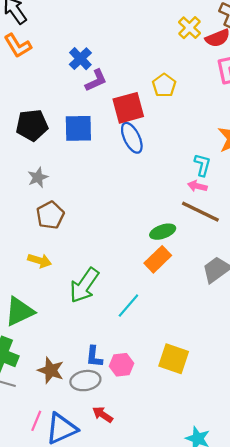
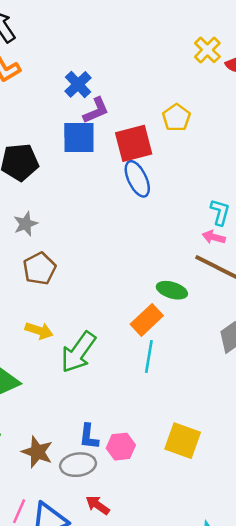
blue square: (78, 128) -> (79, 138), moved
green ellipse: (163, 232) -> (172, 290), turned 35
orange rectangle: (158, 259) -> (147, 320), moved
yellow arrow: (40, 261) -> (39, 331), moved
cyan line: (128, 306) -> (149, 356), moved, turned -32

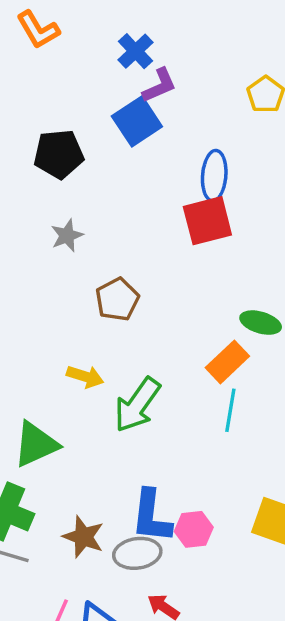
blue square: (79, 138) -> (137, 121), turned -33
red square: (134, 143) -> (207, 221), moved
blue ellipse: (137, 179) -> (214, 176), turned 30
brown pentagon: (39, 269) -> (117, 299), moved
blue L-shape: (89, 437) -> (151, 516), size x1.6

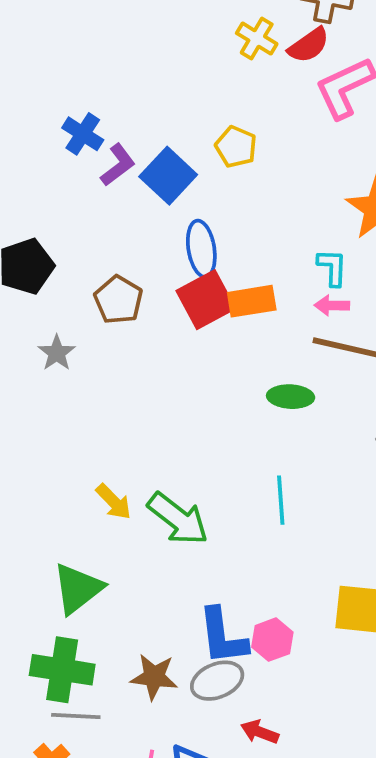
blue square: (137, 121) -> (168, 176), moved
brown pentagon: (117, 299) -> (118, 300), moved
orange rectangle: (227, 362) -> (252, 301), moved, turned 48
yellow arrow: (85, 377) -> (114, 502), turned 42
green arrow: (137, 405) -> (178, 519), turned -74

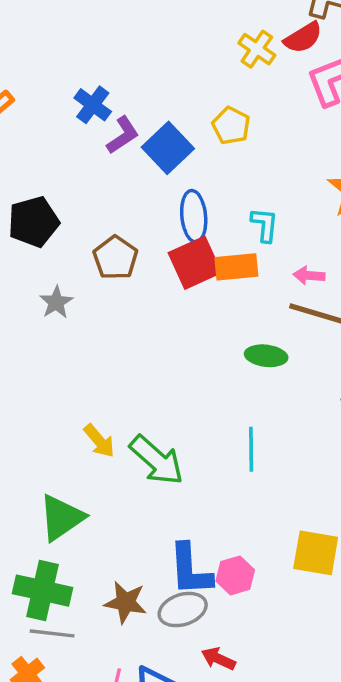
yellow cross: (257, 38) -> (257, 49), moved
cyan L-shape: (332, 267) -> (265, 225), moved

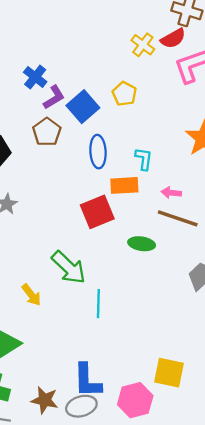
brown pentagon: (115, 258) -> (47, 132), moved
red square: (195, 263) -> (97, 212), moved
cyan line: (251, 449) -> (98, 304), moved
green arrow: (157, 460) -> (69, 267), moved
pink hexagon: (235, 575) -> (135, 400), moved, size x1.4

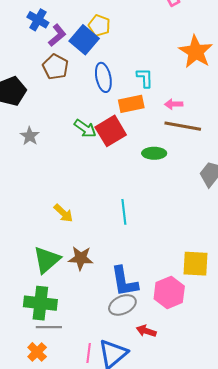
yellow pentagon: (124, 94) -> (99, 26), moved
green arrow: (69, 267) -> (85, 128), moved, size x0.7
brown star: (45, 400) -> (81, 258), moved

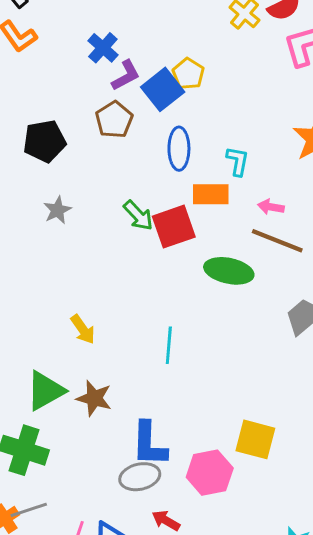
green ellipse: (154, 153) -> (229, 271), size x1.4
gray line: (49, 327) -> (29, 510), moved, turned -30

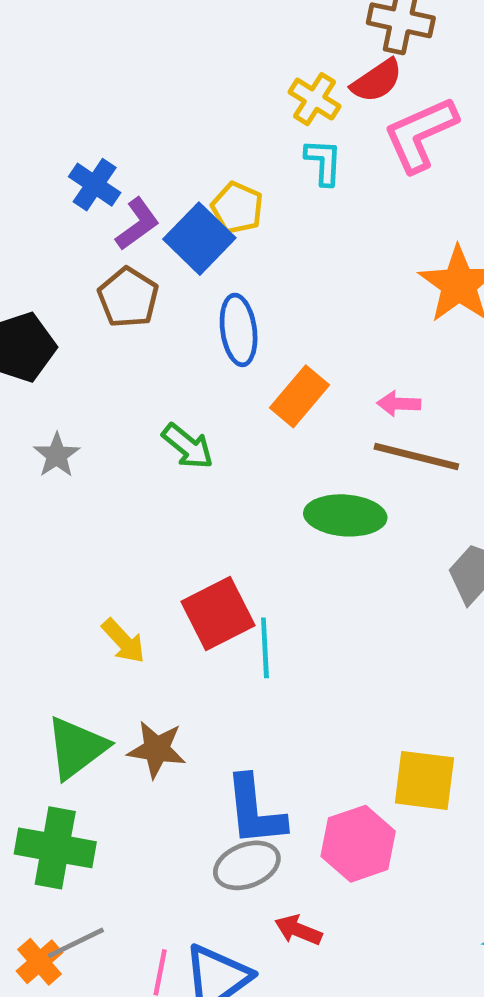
cyan L-shape: (238, 161) -> (323, 162), moved
orange rectangle: (211, 194) -> (299, 396), turned -42
red square: (174, 227) -> (218, 613), moved

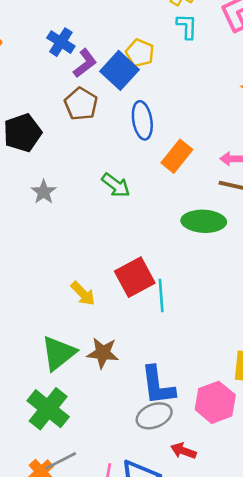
green cross: (55, 848) -> (48, 409), turned 30

